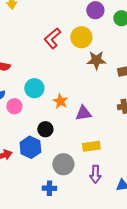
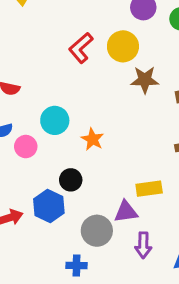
purple triangle: (83, 113) -> (126, 212), moved
yellow rectangle: (91, 146) -> (149, 189), moved

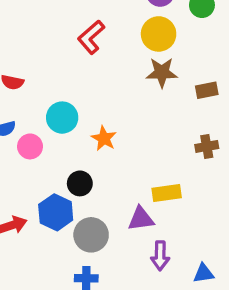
yellow circle: (123, 46) -> (159, 34), moved
gray circle: (97, 231) -> (91, 235), moved

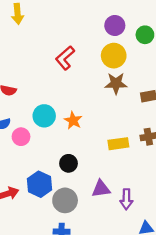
orange star: (104, 138) -> (73, 120), moved
black circle: (80, 183) -> (69, 163), moved
yellow rectangle: (167, 193) -> (118, 144), moved
purple arrow: (160, 256) -> (126, 199), moved

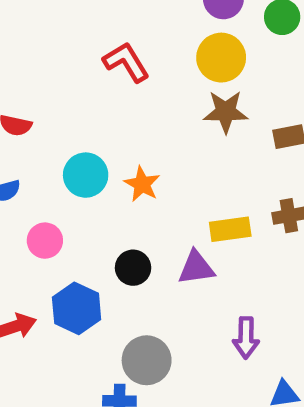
red L-shape: (65, 58) -> (126, 62), turned 100
pink circle: (21, 137) -> (45, 241), moved
purple triangle: (101, 189) -> (196, 268), moved
gray circle: (65, 200) -> (147, 360), moved

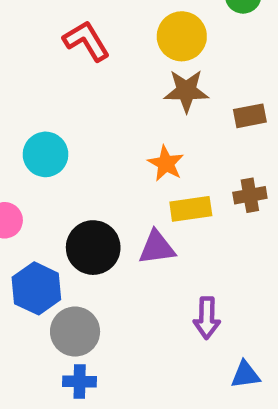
orange star: (142, 184) -> (166, 163), moved
black circle: (133, 268) -> (93, 248), size x1.5
gray circle: (147, 360) -> (75, 332), moved

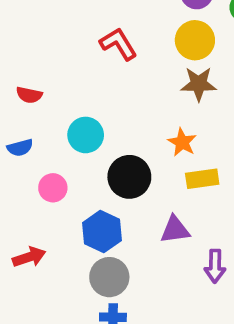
black circle: (93, 248) -> (129, 177), moved
purple triangle: (157, 248) -> (175, 230), moved
blue hexagon: (36, 288) -> (102, 232), moved

